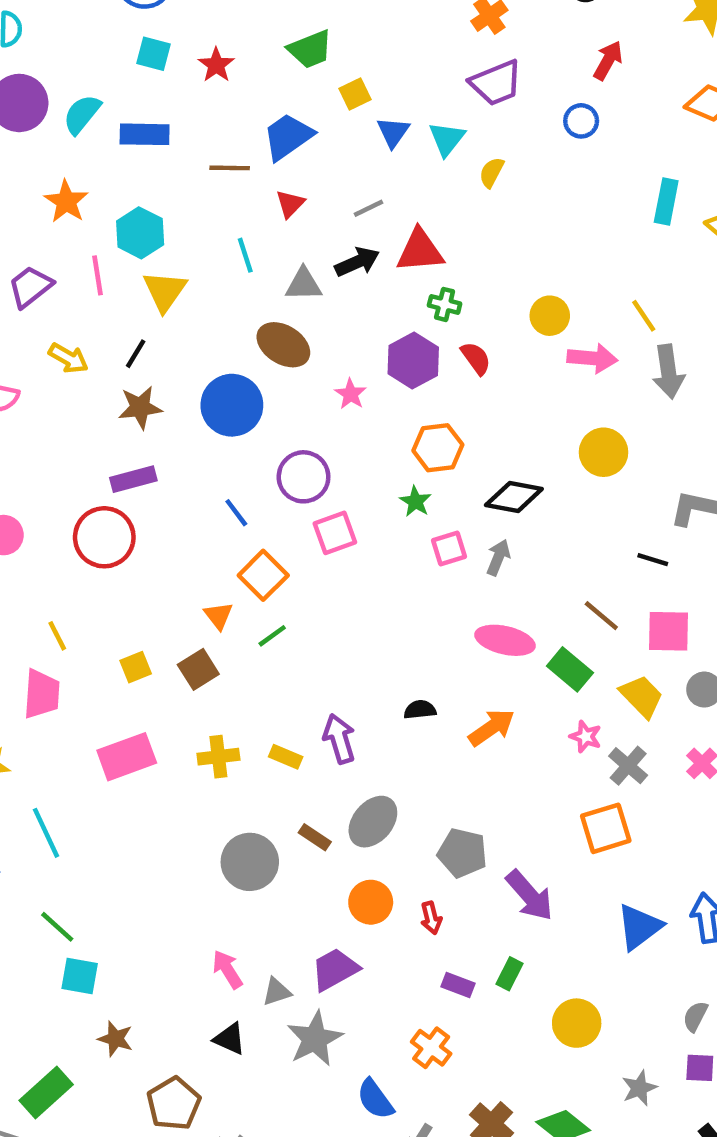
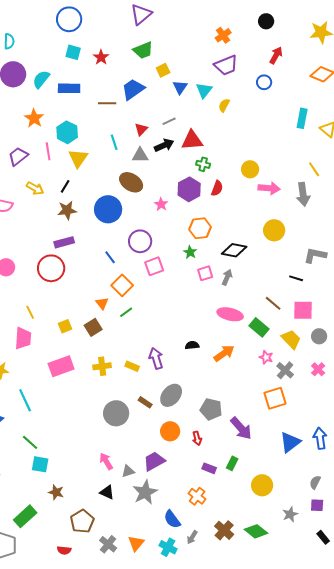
red triangle: (290, 204) -> (141, 129), moved
yellow line: (644, 316) -> (314, 169), moved
red semicircle: (476, 358) -> (217, 188), turned 56

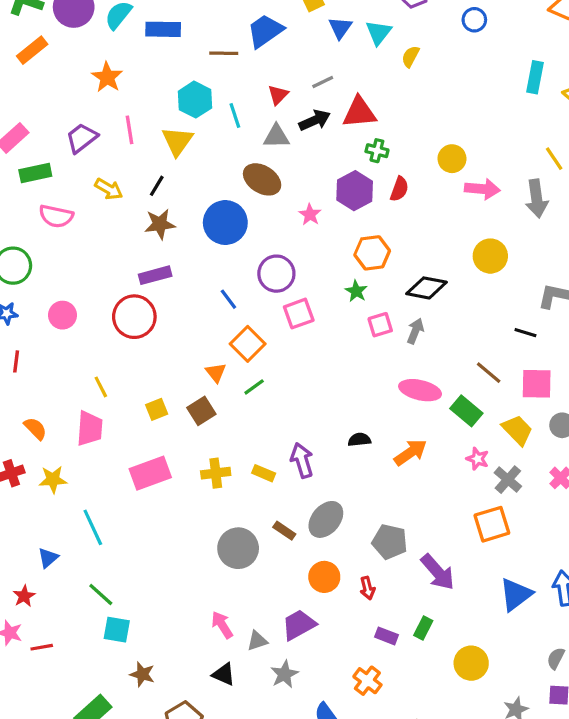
cyan hexagon: (67, 132) -> (195, 100), moved
gray star: (145, 492) -> (284, 674), size x0.7

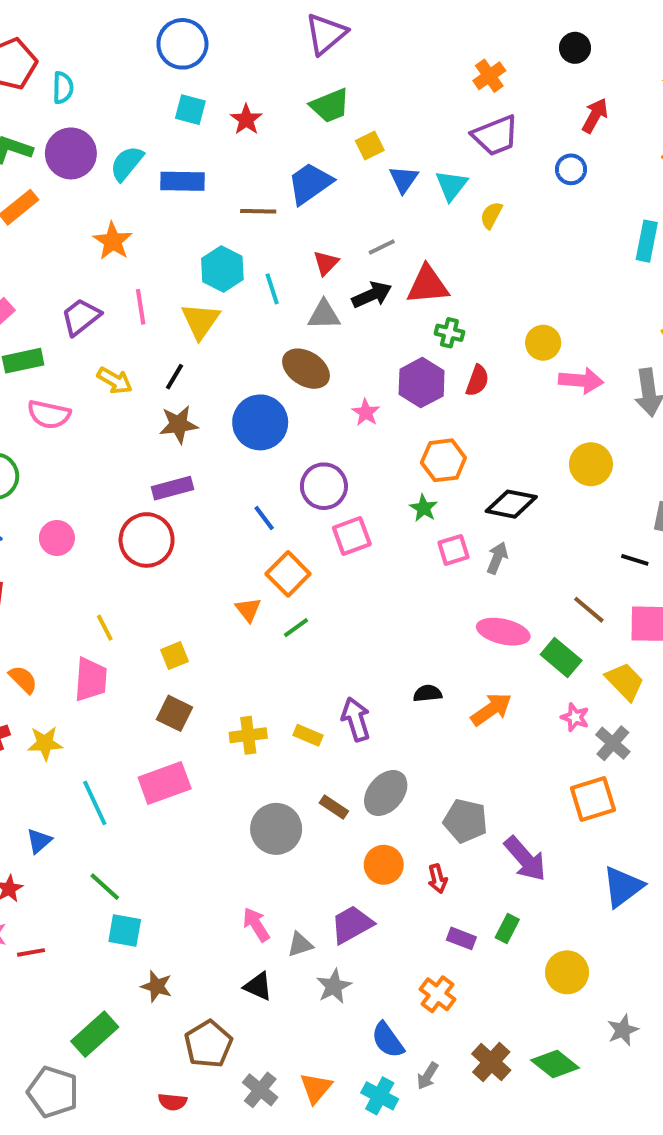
brown square: (201, 411) -> (174, 713), moved, turned -32
pink rectangle: (150, 473) -> (165, 783), moved

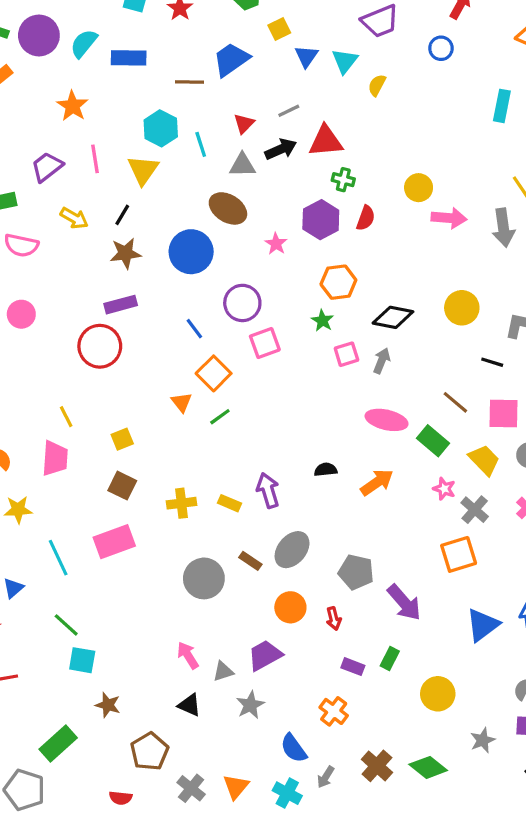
yellow circle: (591, 464) -> (462, 308), moved
pink circle: (57, 538) -> (21, 314), moved

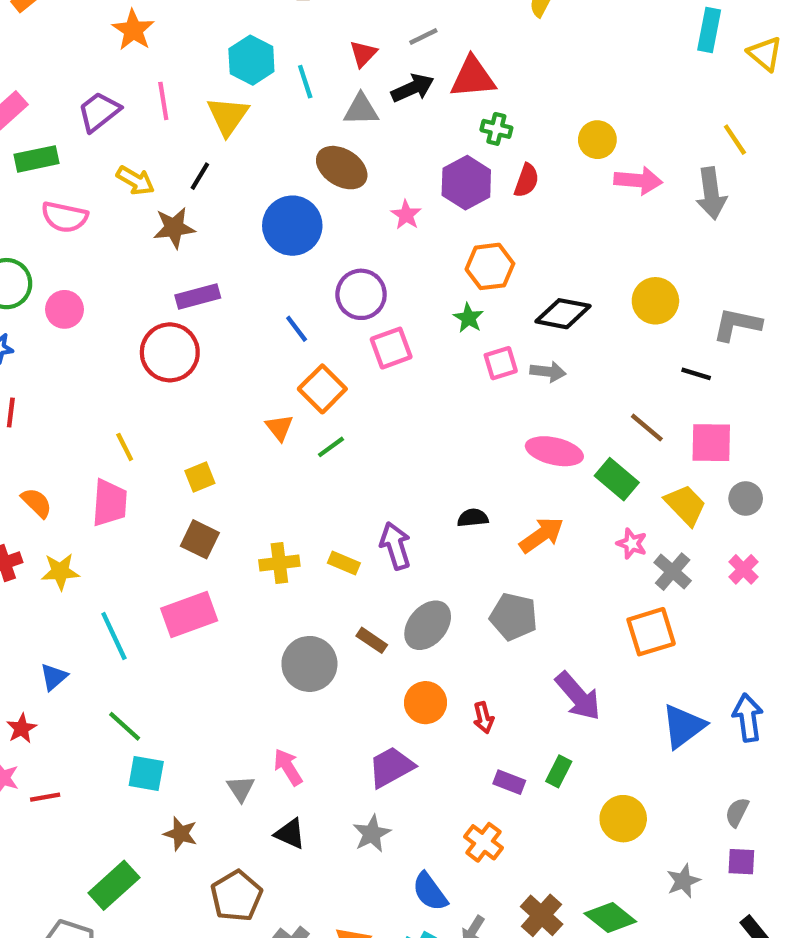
brown star: (125, 253) -> (174, 228), moved
gray arrow: (382, 361) -> (548, 372), turned 75
gray pentagon: (356, 572) -> (514, 617), moved
gray triangle: (223, 671) -> (241, 789), moved, turned -45

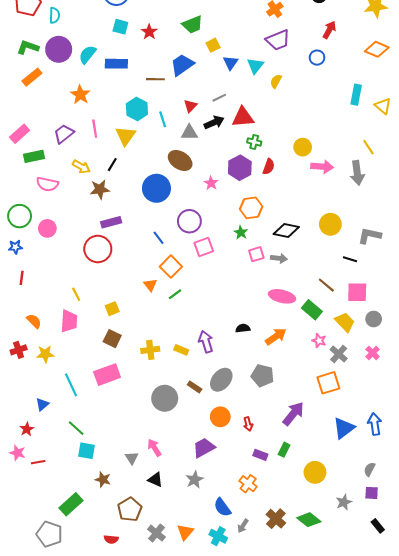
purple arrow: (578, 696) -> (293, 414), turned -100

